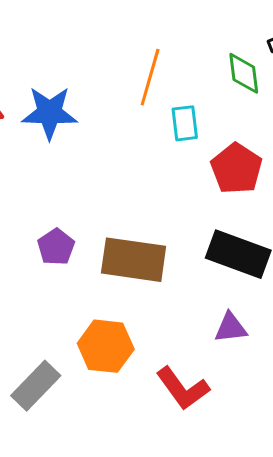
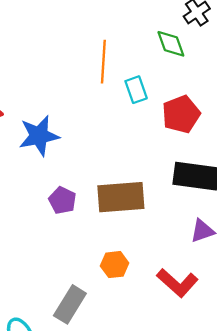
blue star: (49, 113) -> (39, 136), moved
red pentagon: (236, 169) -> (181, 114), turned 30
orange hexagon: (106, 346) -> (115, 265), size x0.7

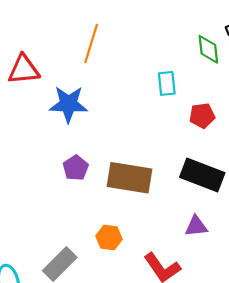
orange line: (103, 62) -> (91, 43), moved
red pentagon: (181, 114) -> (202, 116), size x0.7

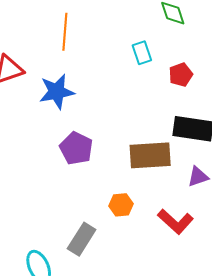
purple pentagon: (76, 168) -> (76, 148), size x1.4
brown rectangle: (129, 178) -> (150, 155), moved

